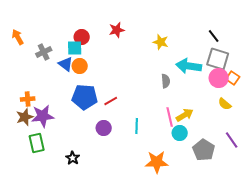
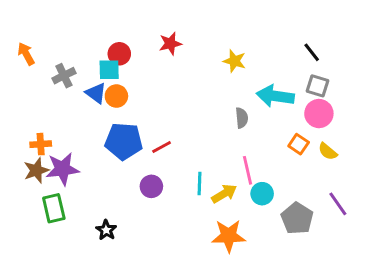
gray square: (218, 59) -> (317, 86), size x0.7
orange square: (233, 78) -> (299, 144), moved
yellow arrow: (185, 115) -> (224, 194), moved

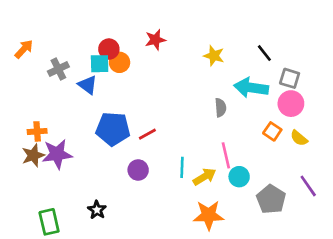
black line: (312, 52) -> (264, 53), moved
orange arrow: (26, 54) -> (24, 49), turned 72
orange circle: (116, 96) -> (120, 62), moved
green rectangle: (54, 208) -> (49, 222), moved

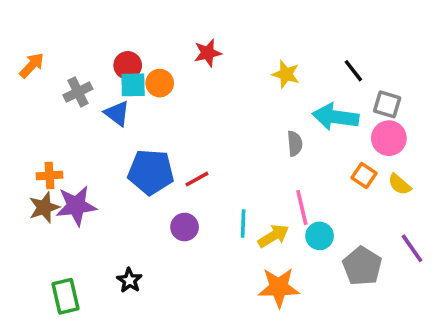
red circle: (109, 49) -> (128, 65), moved

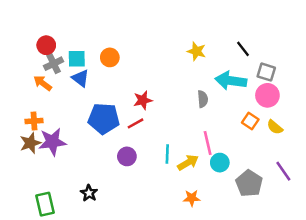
red star: (208, 53) -> (143, 100), moved
orange arrow: (32, 65) -> (43, 83), moved, turned -96
red circle: (128, 65) -> (46, 45), moved
cyan square: (133, 85) -> (77, 59), moved
orange star: (279, 287) -> (192, 198), size x0.6

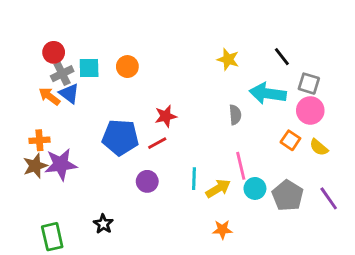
blue triangle: (80, 78) -> (69, 93), moved
gray pentagon: (249, 183) -> (288, 196), moved

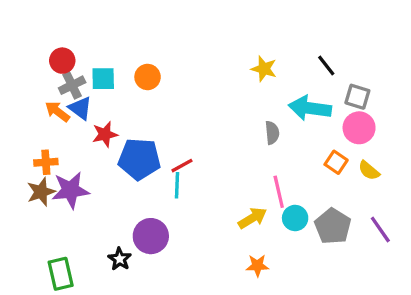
red star: (166, 116) -> (105, 134), moved
cyan line: (194, 179) -> (177, 185), moved
purple circle: (147, 181) -> (151, 236), moved, size x1.4

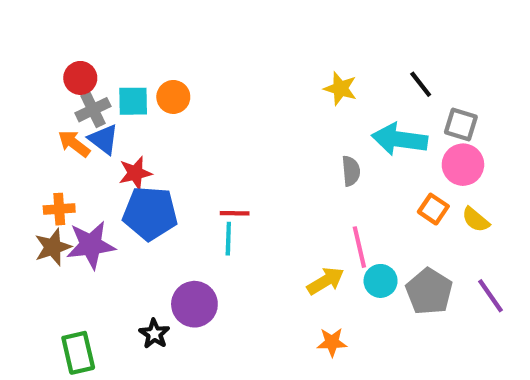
orange circle: (148, 77) -> (173, 97), moved
blue pentagon: (139, 159) -> (150, 213), moved
red line: (182, 166) -> (235, 213), turned 30

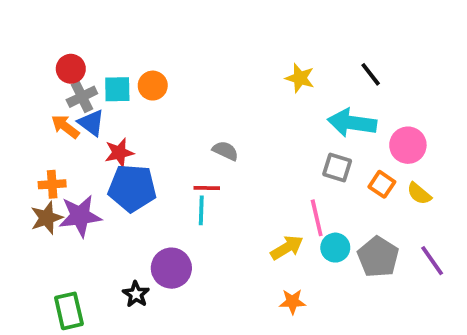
gray square: (461, 124) -> (337, 168), moved
gray semicircle: (351, 171) -> (225, 151), moved, turned -60

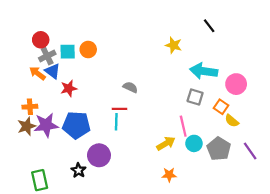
black line: (371, 74) -> (209, 26), moved
blue pentagon: (132, 188) -> (76, 125), moved
yellow semicircle: (419, 194) -> (232, 121), moved

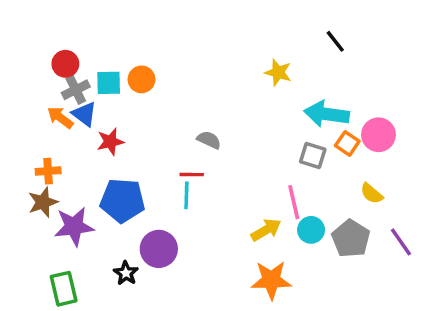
orange square: (221, 107) -> (347, 143), moved
purple star: (46, 125) -> (74, 226), moved
orange star: (169, 175) -> (271, 280), size x1.6

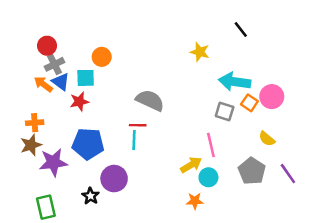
cyan square: (109, 83) -> (86, 78), moved
gray semicircle: (209, 140) -> (150, 100), size x1.6
cyan circle: (311, 230) -> (208, 177), moved
orange star: (271, 280) -> (195, 201), size x0.6

